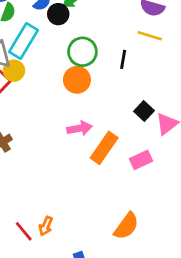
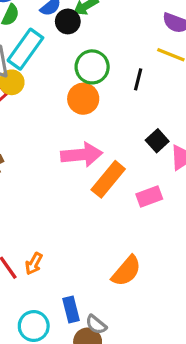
pink arrow: (80, 128) -> (82, 155), size x1.4

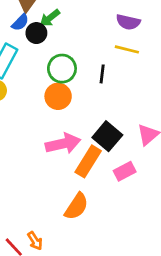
black square: (157, 141) -> (107, 136), moved, size x1.5
orange arrow: (34, 264) -> (35, 241), turned -54
orange semicircle: (126, 271) -> (76, 206), moved

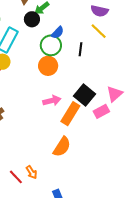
blue semicircle: (20, 22) -> (58, 33), moved
yellow line: (127, 49) -> (99, 31), turned 30
pink arrow: (63, 144) -> (52, 101), size x0.7
pink rectangle: (125, 171) -> (101, 111), moved

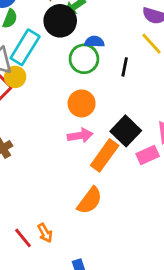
black circle: (32, 19) -> (60, 21), size x1.5
blue semicircle: (58, 33) -> (94, 42), turned -136
orange circle: (48, 66) -> (82, 103), moved

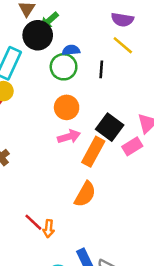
orange arrow: (45, 233) -> (49, 229), turned 42
red line: (23, 238) -> (33, 222), moved

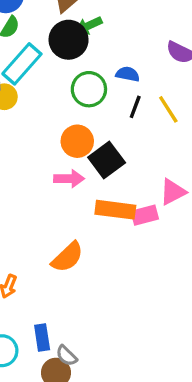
yellow line: (123, 45) -> (168, 109), moved
blue semicircle: (71, 50) -> (128, 74), moved
black square: (110, 127) -> (107, 160), moved
orange rectangle: (93, 152) -> (115, 210), moved, turned 52

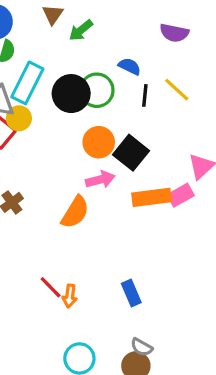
black circle: (69, 40) -> (71, 94), moved
blue semicircle: (128, 74) -> (130, 66), turned 30
orange semicircle: (67, 257) -> (75, 212), moved
blue rectangle: (42, 337) -> (131, 293), moved

